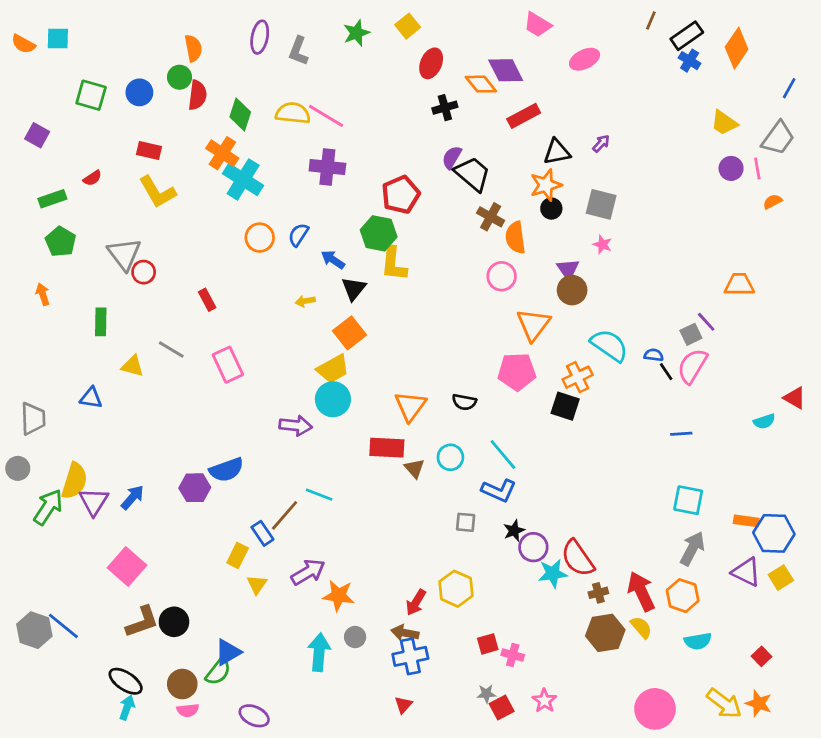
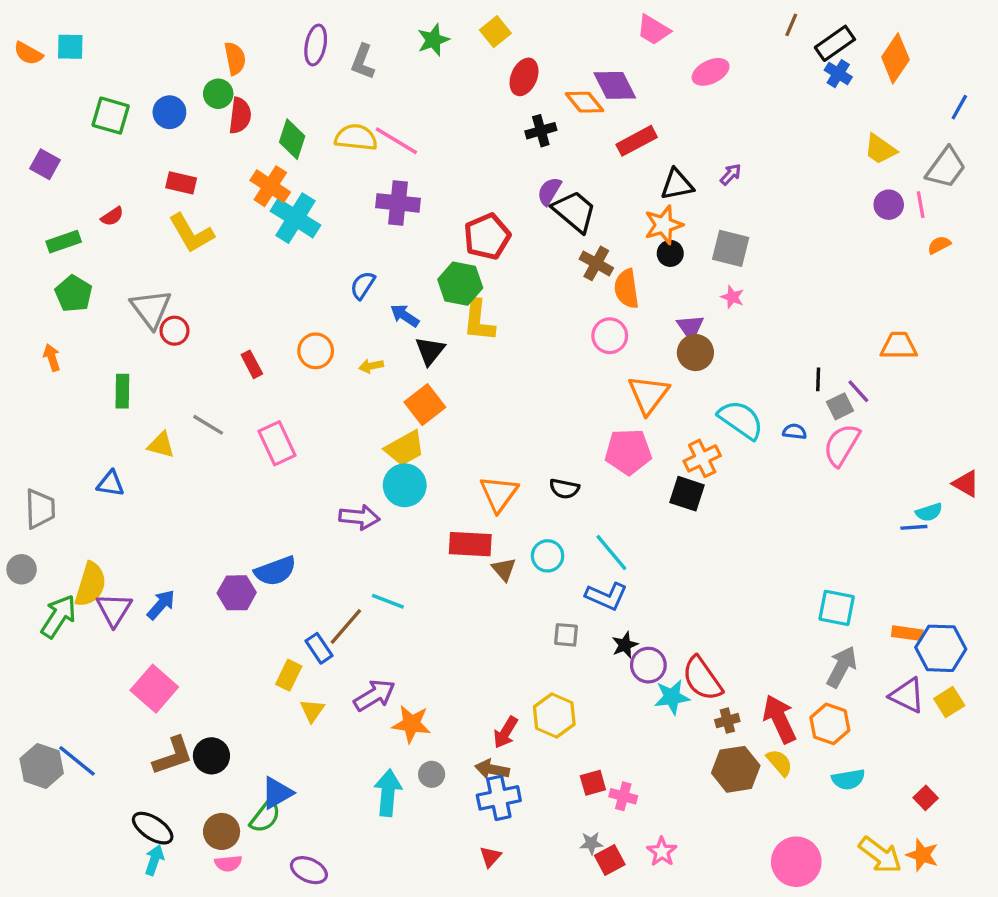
orange circle: (260, 238) -> (316, 351), moved
black line: (666, 372) -> (818, 379), moved, turned 36
blue line: (681, 434) -> (914, 527), moved

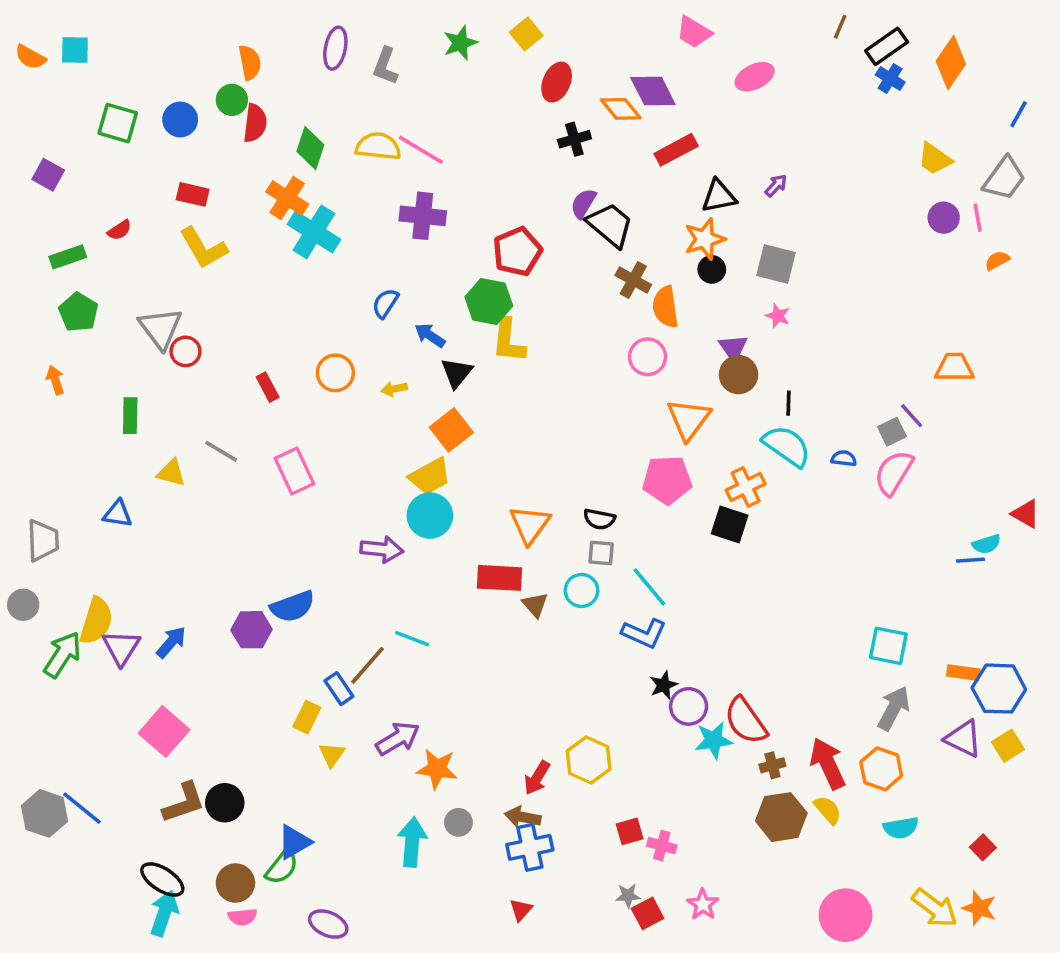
black line: (818, 379) -> (788, 403), moved
gray square: (566, 635) -> (601, 553), moved
cyan arrow: (154, 860) -> (164, 913), size x1.4

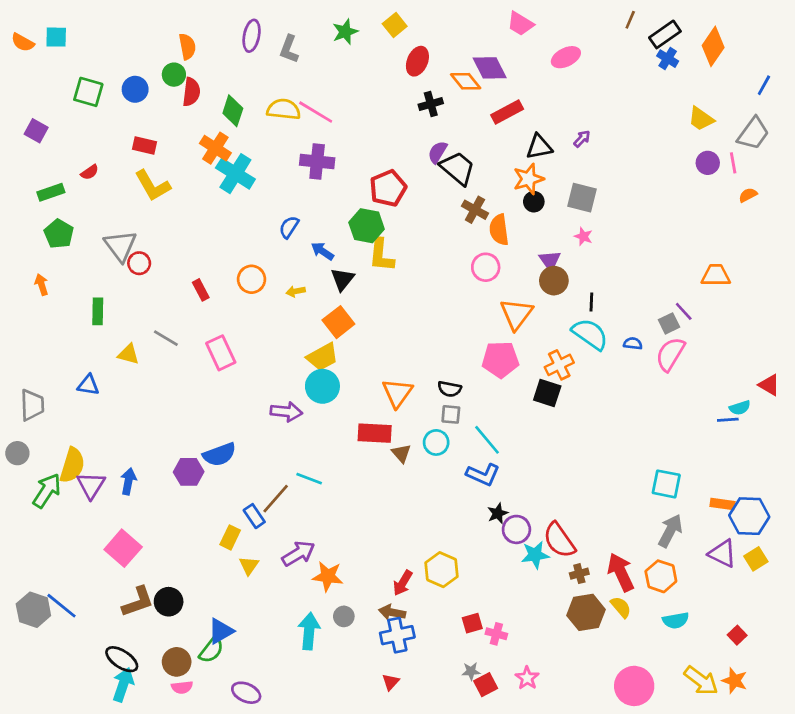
blue arrow: (171, 642) -> (128, 481), turned -30

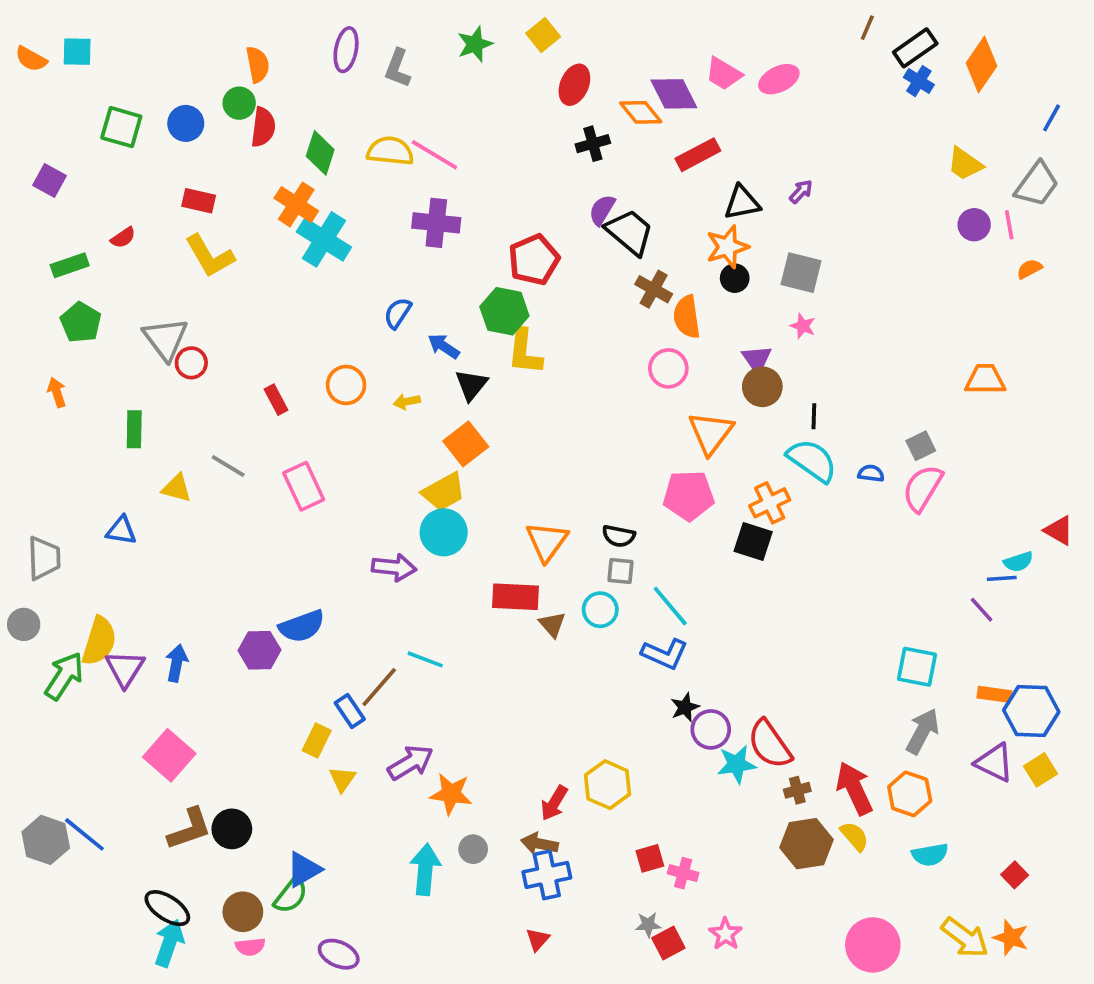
pink trapezoid: (520, 24) -> (724, 74), moved
purple line: (684, 311) -> (982, 610), moved

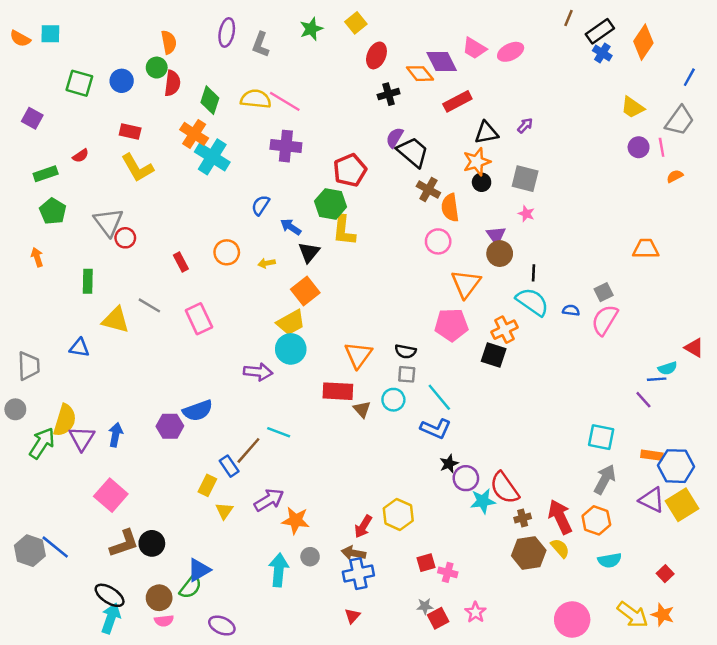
yellow triangle: (177, 488) -> (116, 320), size x1.4
yellow square: (1040, 770) -> (682, 505), size x1.5

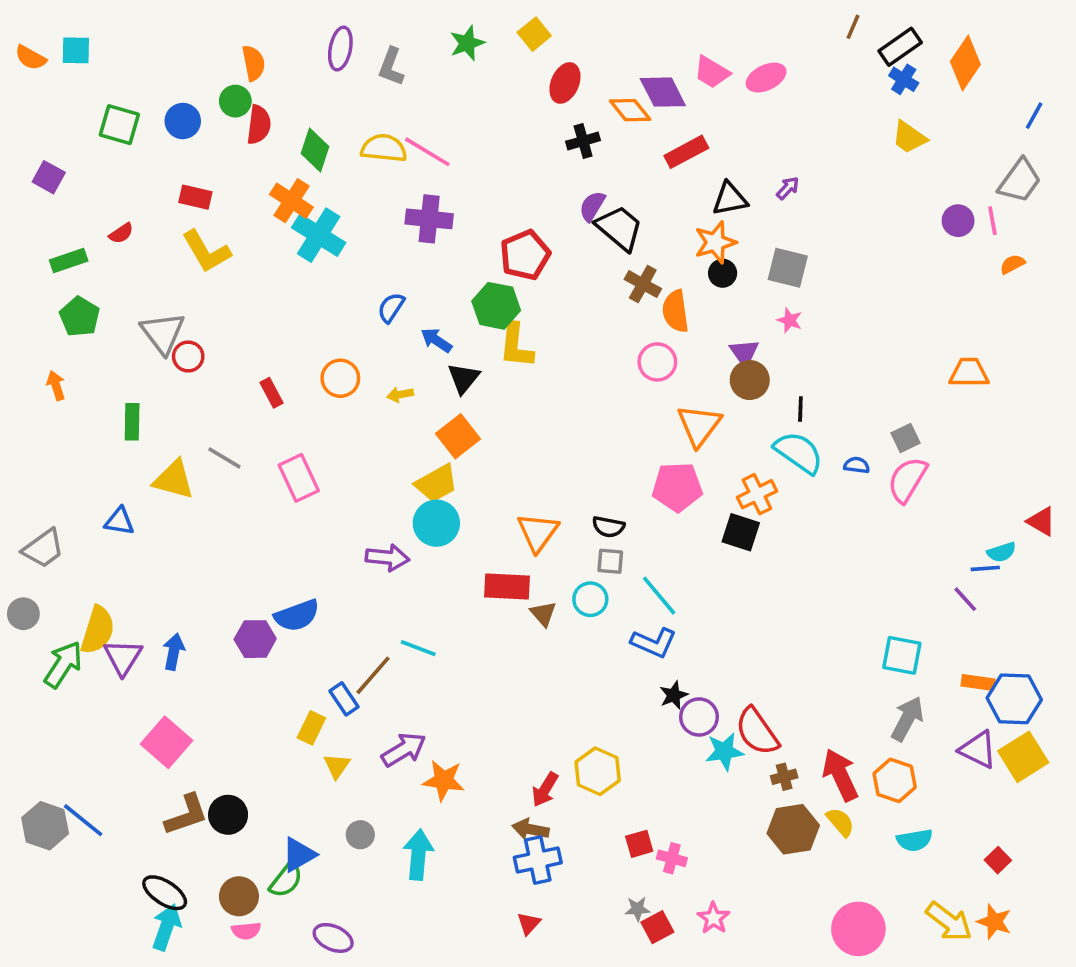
yellow trapezoid: (633, 107) -> (909, 137), moved
gray trapezoid: (29, 366) -> (43, 549), turned 56
gray circle: (310, 557) -> (360, 835), moved

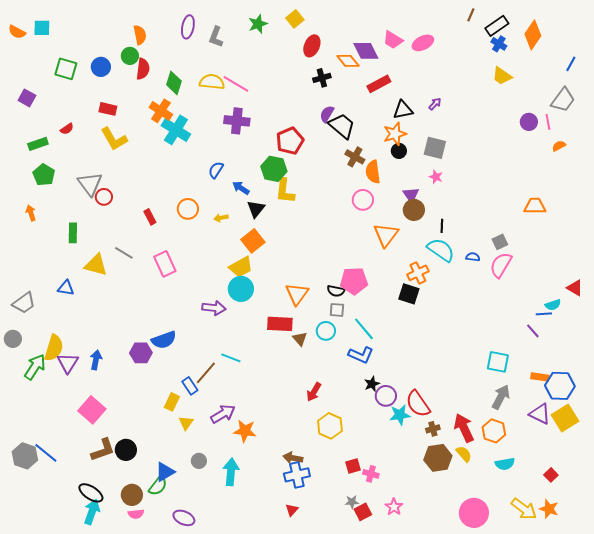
pink pentagon: (677, 487) -> (354, 281), moved
red arrow: (545, 789) -> (314, 392), moved

